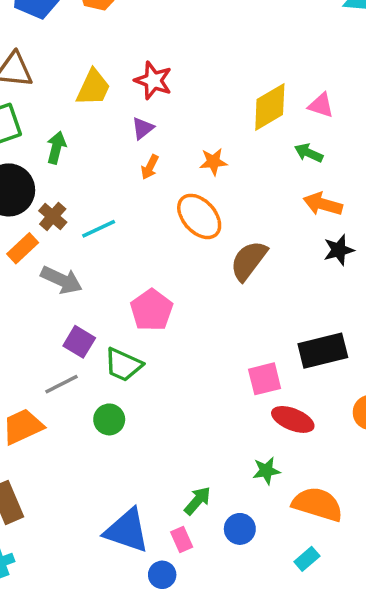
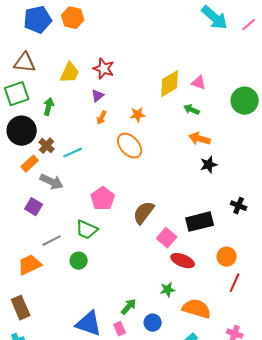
brown semicircle: (249, 261) -> (144, 213), moved
purple square: (79, 342) -> (34, 207), moved
pink square: (265, 379) -> (167, 238), turned -36

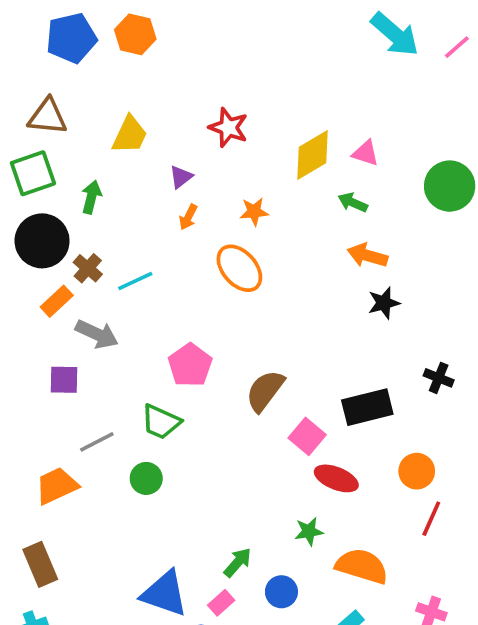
red star: (104, 69) -> (228, 128), moved
purple square: (34, 207) -> (64, 380), turned -30
pink rectangle: (120, 329) -> (221, 603), turned 72

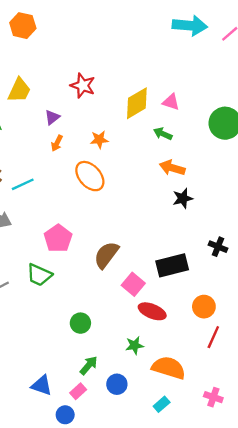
cyan arrow: (395, 34) -> (190, 26), turned -36
green circle: (146, 478) -> (80, 323), moved
blue triangle: (164, 594) -> (42, 385), size x0.7

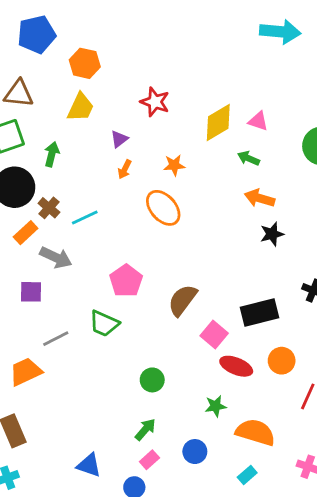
orange hexagon: (23, 26) -> (85, 63), moved
orange circle: (204, 307) -> (282, 361), moved
green arrow: (89, 365) -> (145, 429), moved
blue triangle: (42, 385) -> (89, 465), moved

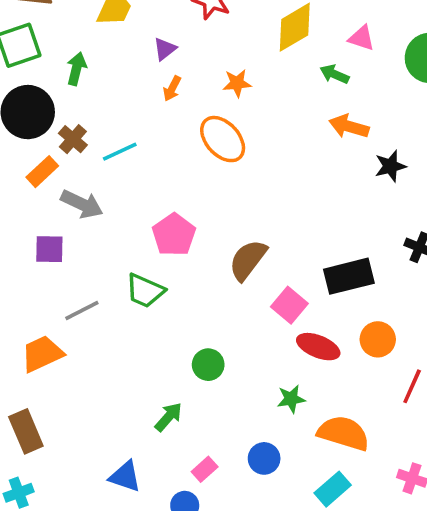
pink triangle: (258, 121) -> (362, 38), moved
black star: (272, 234) -> (390, 166), moved
green arrow: (145, 429) -> (168, 417), moved
cyan rectangle: (247, 475) -> (333, 489), size x1.4

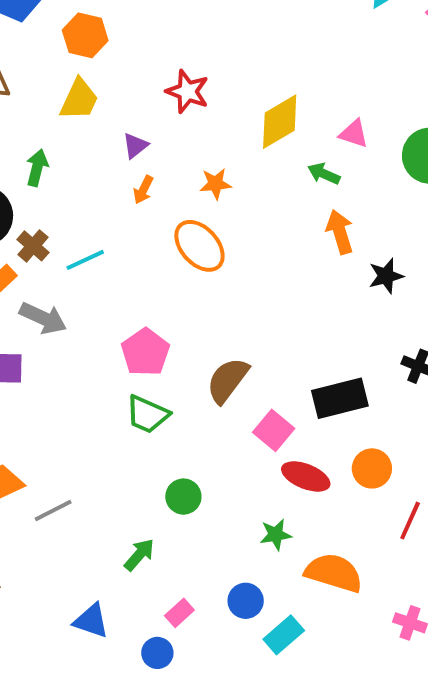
orange arrow: (349, 126) -> (340, 232), turned 57
green trapezoid: (145, 291) -> (147, 414), moved
gray line: (82, 310) -> (53, 511), moved
cyan rectangle: (333, 489) -> (284, 635), moved

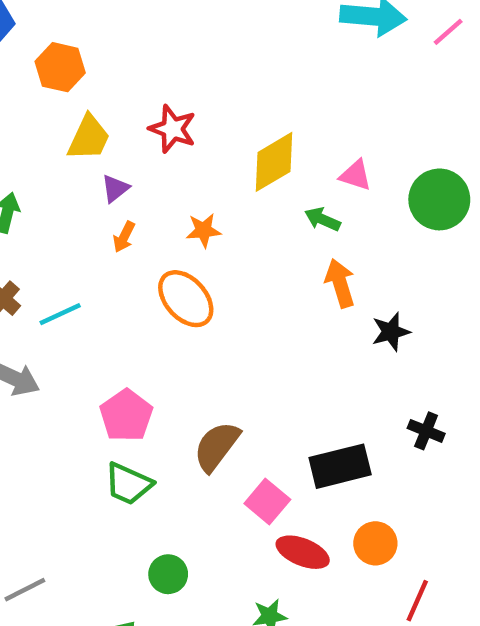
yellow trapezoid: (79, 100) -> (89, 138), moved

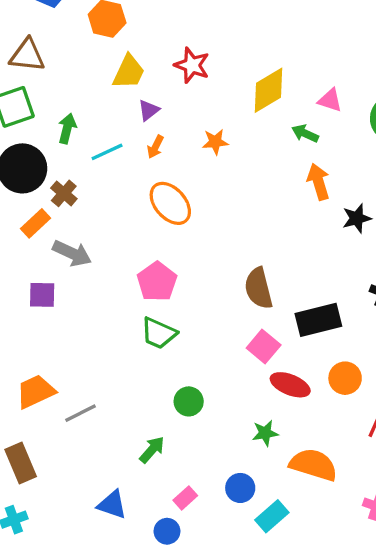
orange ellipse: (186, 299) -> (170, 203), moved
cyan line: (60, 314) -> (107, 152), moved
brown semicircle: (217, 446) -> (259, 288), moved, turned -51

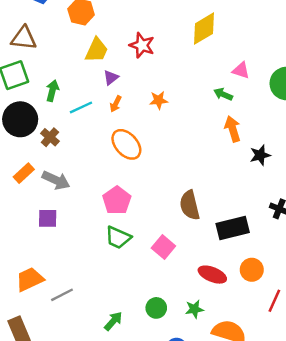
yellow diamond: (269, 90) -> (204, 29), moved
orange rectangle: (36, 223) -> (24, 173), moved
purple square: (42, 295) -> (48, 218), moved
pink square: (264, 347) -> (163, 247), moved
green circle: (189, 401) -> (156, 308), moved

